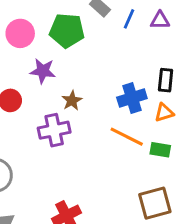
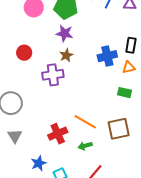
purple star: (43, 71) -> (65, 33), moved
orange line: (127, 137) -> (85, 122), moved

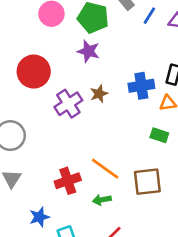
red circle: (24, 53) -> (34, 72), size x1.6
brown star: (66, 55) -> (99, 94), moved
purple cross: (53, 75) -> (68, 104), turned -30

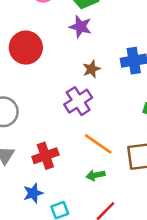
purple cross: (68, 104) -> (78, 101), moved
red cross: (68, 181) -> (45, 156), moved

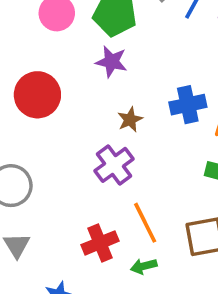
orange line: (98, 144) -> (145, 223), turned 32
red cross: (45, 156) -> (100, 243), moved

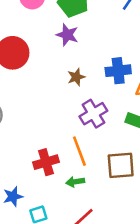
purple cross: (114, 165) -> (93, 114), moved

